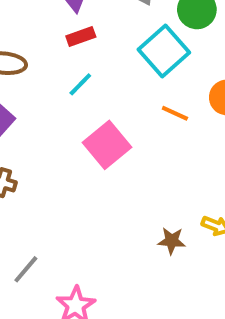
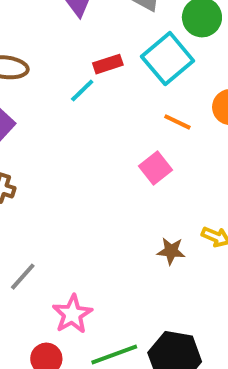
red rectangle: (81, 37) -> (108, 64), moved
pink square: (107, 145) -> (155, 168), moved, size x0.7

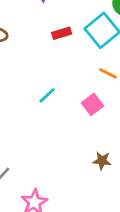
cyan line: (82, 90) -> (47, 95), moved

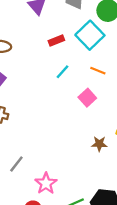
cyan line: (47, 95) -> (63, 72), moved

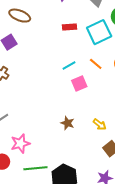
cyan line: (63, 72) -> (69, 65), moved
brown star: (99, 144) -> (67, 123), moved

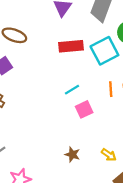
red rectangle: (69, 27) -> (71, 46), size x1.5
orange line: (96, 64) -> (111, 89), moved, turned 48

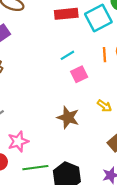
brown star: (72, 154) -> (68, 117), size x1.5
yellow arrow: (109, 155) -> (104, 106), moved

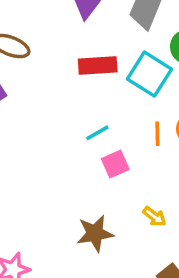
cyan square: (98, 18) -> (149, 74), turned -32
brown star: (68, 117) -> (95, 233), turned -30

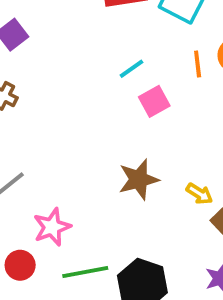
yellow arrow: (154, 217) -> (199, 194), moved

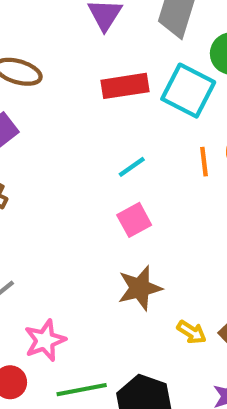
pink square: (154, 101) -> (134, 220), moved
yellow arrow: (199, 194) -> (192, 332), moved

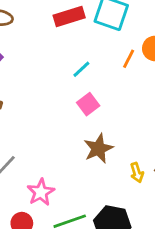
orange line: (204, 162) -> (129, 59), turned 42
yellow arrow: (192, 332) -> (137, 173), turned 48

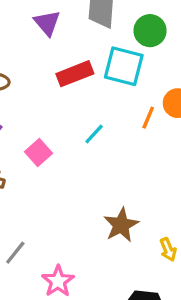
pink square: (88, 104) -> (38, 152), moved

